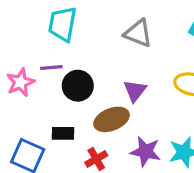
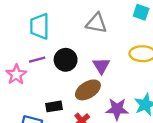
black circle: (78, 86) -> (66, 60), moved

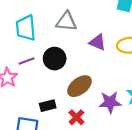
gray triangle: (96, 23) -> (66, 22), moved
purple triangle: (101, 66) -> (97, 42), moved, turned -30

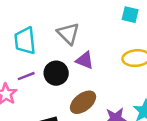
gray triangle: (66, 22) -> (68, 33), turned 40
purple triangle: (97, 42) -> (85, 60), moved

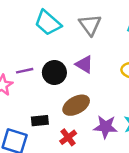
gray triangle: (68, 33) -> (90, 25), moved
cyan trapezoid: (25, 41) -> (48, 23), moved, turned -52

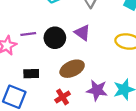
black rectangle: (40, 121) -> (31, 74), moved

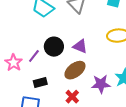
purple triangle: (82, 33) -> (80, 46), moved
purple line: (28, 34) -> (34, 56), moved, turned -32

